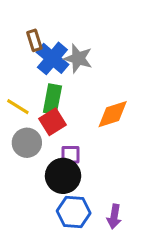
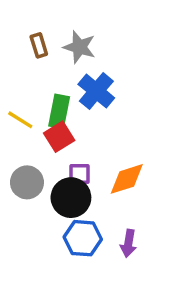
blue cross: (52, 58) -> (96, 91), moved
gray star: (78, 58) -> (79, 47), moved
orange diamond: (113, 114) -> (127, 179), moved
gray circle: (27, 143) -> (27, 182), moved

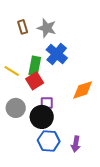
orange diamond: (127, 179) -> (83, 90), moved

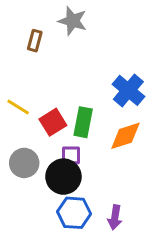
brown rectangle: (23, 27) -> (35, 41), turned 32
gray star: (47, 28) -> (73, 21), moved
blue cross: (57, 54) -> (128, 90), moved
green rectangle: (35, 66) -> (83, 122), moved

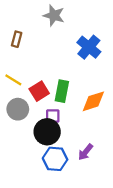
brown rectangle: (35, 41) -> (17, 39), moved
blue cross: (128, 90) -> (89, 47), moved
gray circle: (24, 163) -> (18, 109), moved
purple arrow: (115, 217) -> (86, 152), moved, turned 30

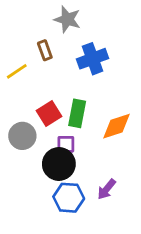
brown rectangle: (17, 39) -> (45, 50), moved, turned -35
blue cross: (89, 47) -> (93, 59), moved, turned 30
yellow line: (13, 80) -> (17, 71), moved, turned -66

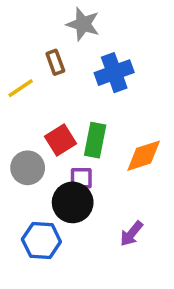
blue hexagon: (69, 198) -> (41, 241), moved

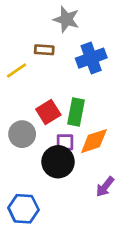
brown rectangle: (55, 62) -> (44, 50), turned -66
orange diamond: (144, 156) -> (94, 141), moved
blue hexagon: (41, 241) -> (23, 209), moved

